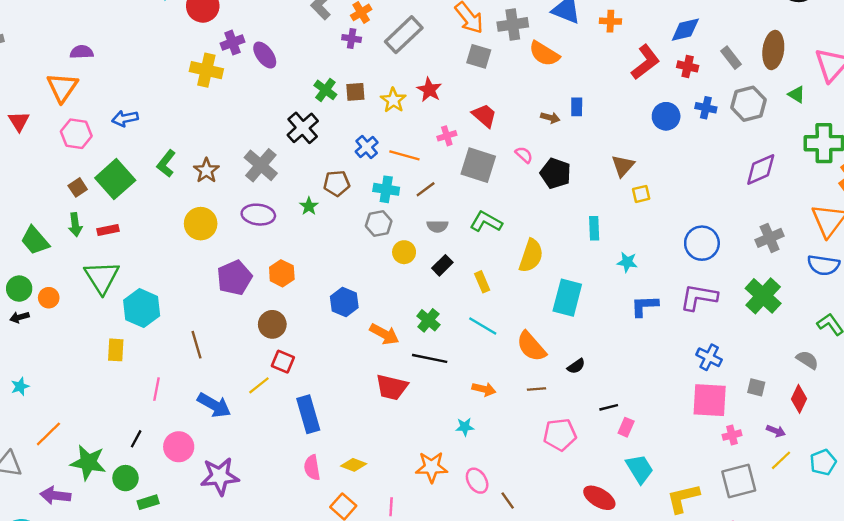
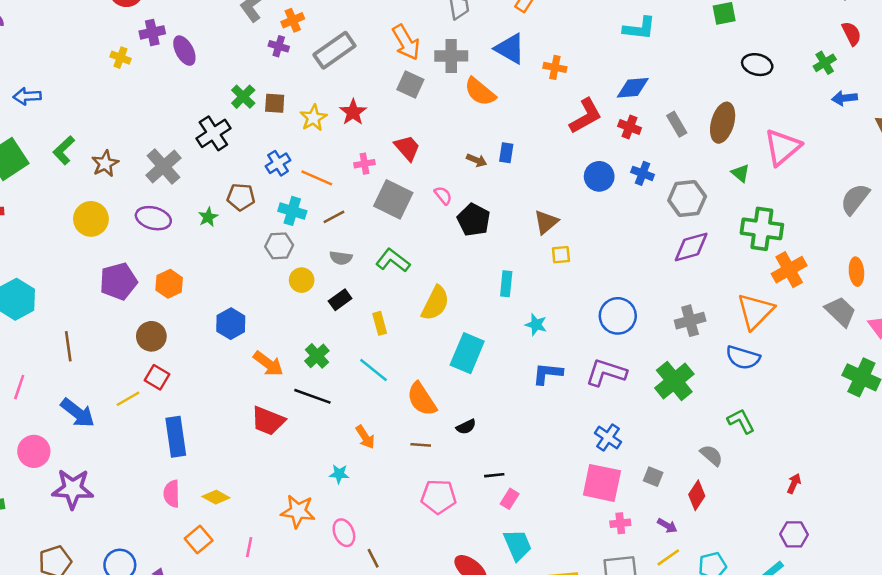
yellow cross: (206, 70) -> (120, 58), size x0.6
gray hexagon: (748, 104) -> (687, 198), moved
orange arrow: (484, 389) -> (365, 437), turned 35

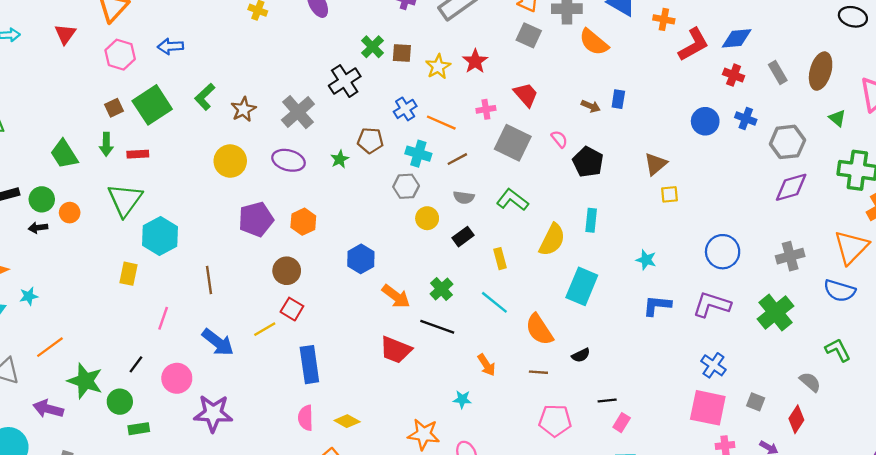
red L-shape: (586, 116) -> (694, 45), moved
cyan rectangle: (506, 284) -> (591, 220), moved

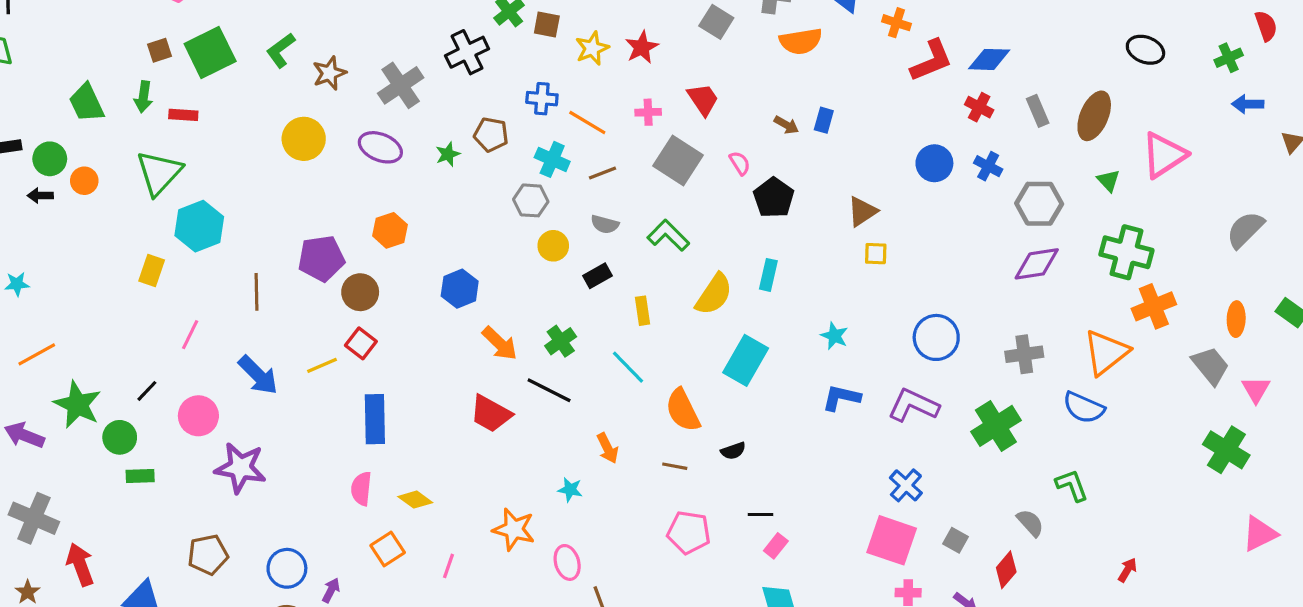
orange semicircle: (594, 42) -> (801, 41), turned -56
blue cross: (405, 109) -> (542, 99), turned 30
purple pentagon: (256, 219) -> (321, 258), moved

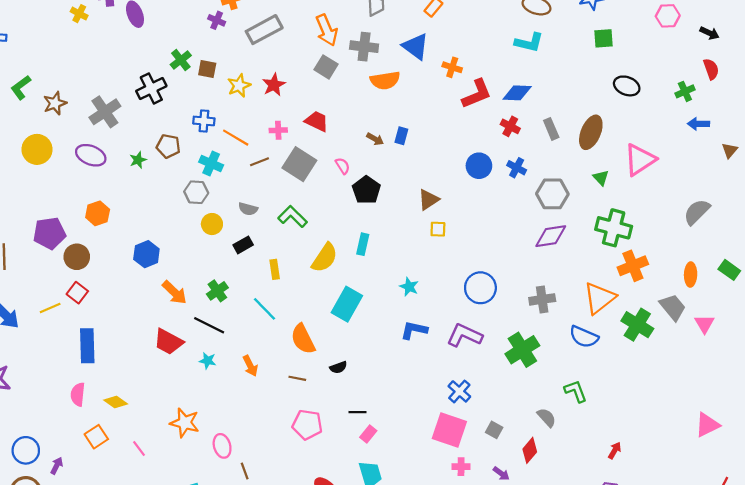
red trapezoid: (703, 99) -> (317, 121), turned -30
brown line: (603, 173) -> (259, 162), moved
green cross: (1226, 450) -> (637, 325), moved
cyan star: (570, 490) -> (208, 361), moved
pink line: (448, 566) -> (139, 448), turned -56

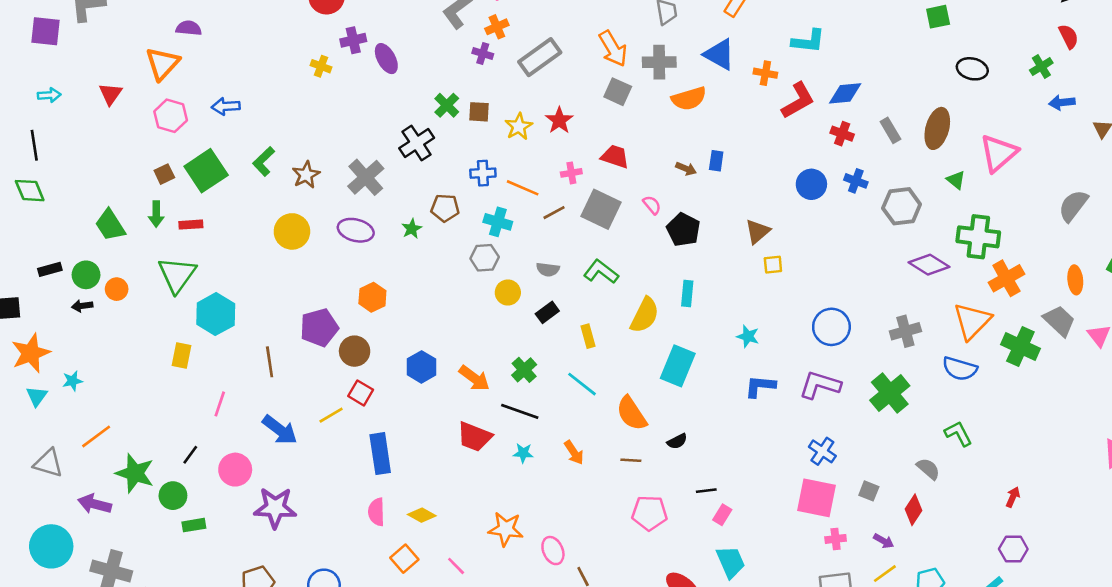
cyan L-shape: (529, 42) -> (808, 41), moved
purple diamond: (551, 236) -> (929, 265), moved, turned 48
blue hexagon: (146, 254) -> (422, 367), moved

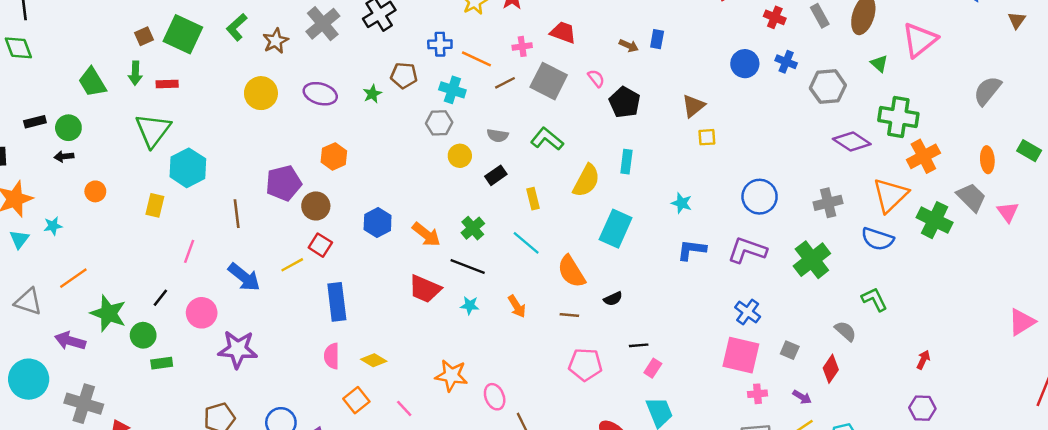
green square: (206, 171) -> (183, 34), turned -33
gray cross: (366, 177) -> (323, 24), moved
orange circle: (117, 289) -> (95, 191), moved

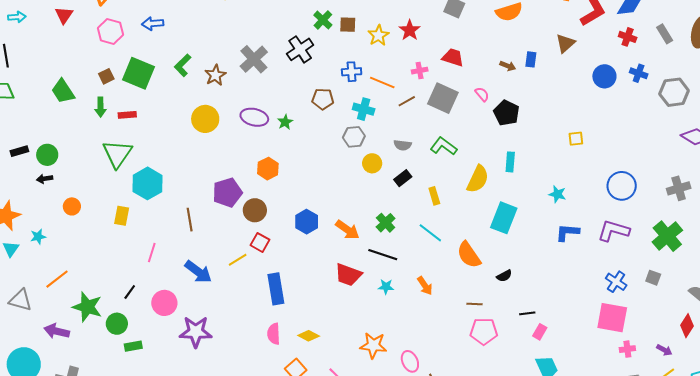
green trapezoid: (92, 82) -> (63, 91), moved
green star: (372, 94) -> (285, 122), moved
brown triangle: (693, 106) -> (565, 43), moved
brown line: (569, 315) -> (474, 304), moved
gray square: (790, 350) -> (653, 278), moved

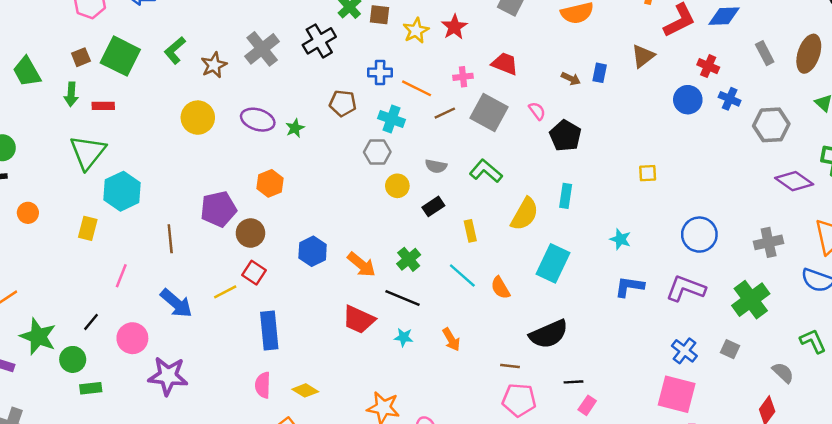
red cross: (628, 37) -> (708, 66), moved
orange semicircle: (469, 255) -> (500, 288), moved, size x0.7
black semicircle: (504, 276) -> (549, 334), size x2.0

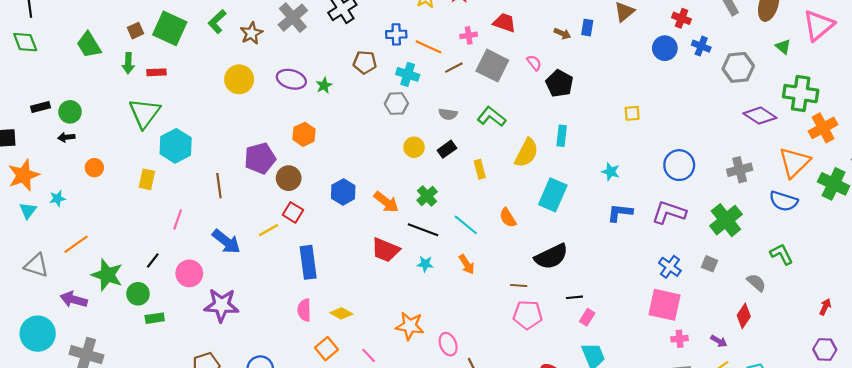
yellow circle: (397, 186) -> (414, 147), moved
cyan line: (462, 275) -> (466, 225), moved

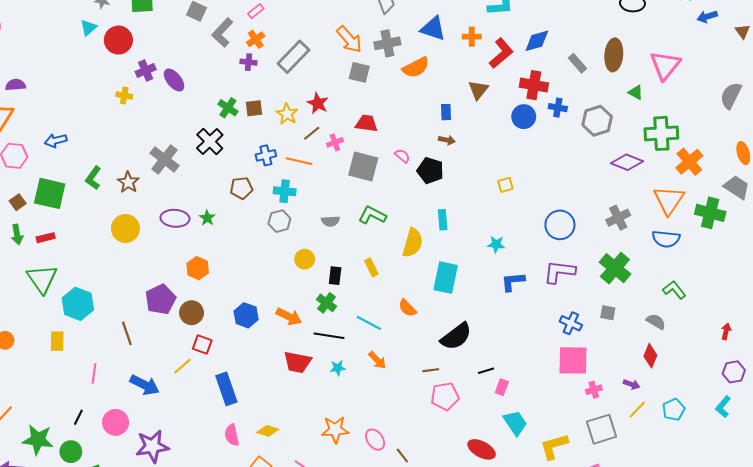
red cross: (682, 18) -> (534, 85), size x1.5
brown arrow: (562, 34) -> (447, 140), moved
brown line: (454, 68) -> (312, 133), moved
black rectangle: (447, 149) -> (335, 276), moved, turned -36

